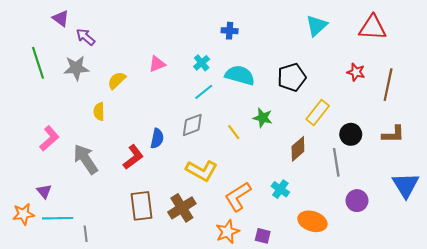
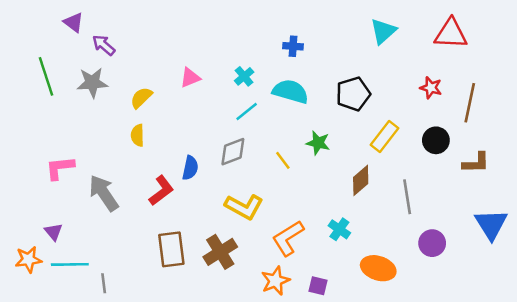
blue cross: (230, 31) -> (293, 46), moved
yellow semicircle: (99, 112) -> (138, 135), moved
black circle: (351, 134) -> (436, 140), moved
pink L-shape: (49, 138) -> (60, 168), turned -145

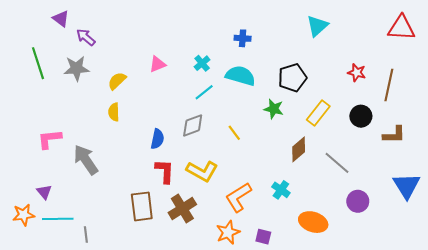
red triangle: (451, 34) -> (401, 28), moved
green star: (318, 143) -> (274, 109), moved
red L-shape: (161, 190) -> (165, 171), moved, turned -50
gray line: (407, 197) -> (337, 163), turned -40

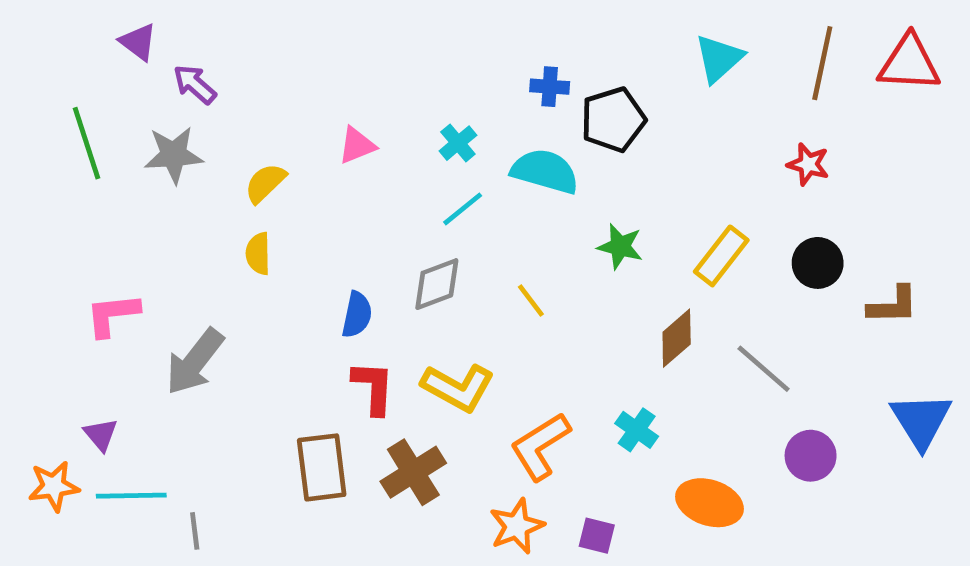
black pentagon: (292, 78) -> (613, 120), moved
brown line: (389, 85) -> (822, 63), moved
gray arrow: (86, 160) -> (195, 362), turned -108

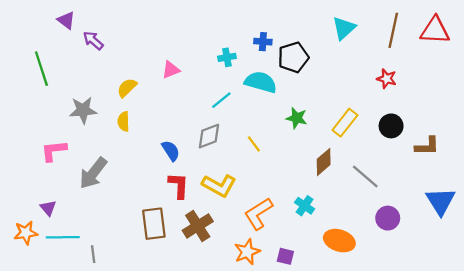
cyan cross: (458, 143) -> (227, 57), moved, turned 30
gray star: (174, 155) -> (83, 110), moved
blue semicircle: (357, 315) -> (171, 151), turned -45

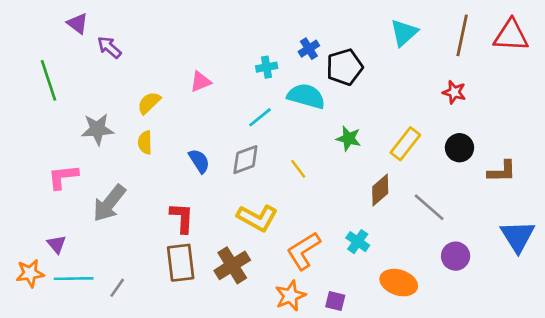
blue cross: (263, 42) -> (309, 49), turned -36
blue semicircle: (171, 151) -> (199, 161), moved
red L-shape: (179, 185) -> (182, 218), moved
gray line: (93, 254) -> (117, 288), moved, turned 42

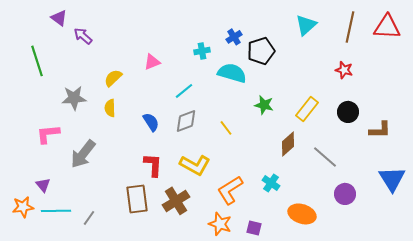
cyan line: (260, 117) -> (184, 91), moved
red L-shape: (182, 218) -> (153, 165), moved
orange star: (290, 296) -> (220, 224), turned -30

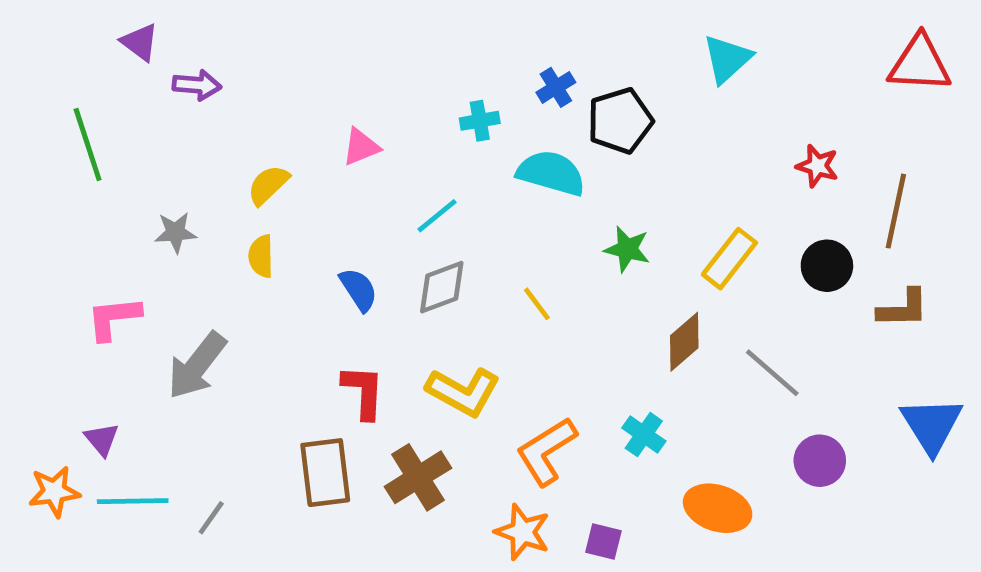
brown line: (350, 27) -> (896, 211), moved
purple arrow: (83, 36) -> (197, 85), turned 144
gray star: (74, 98) -> (175, 232), size x0.7

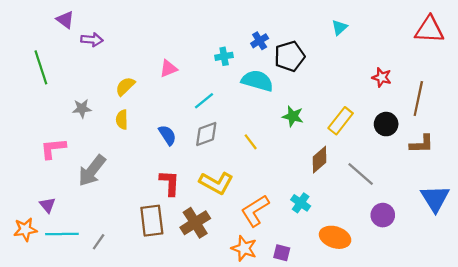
cyan triangle: (727, 59) -> (339, 27), size x0.7

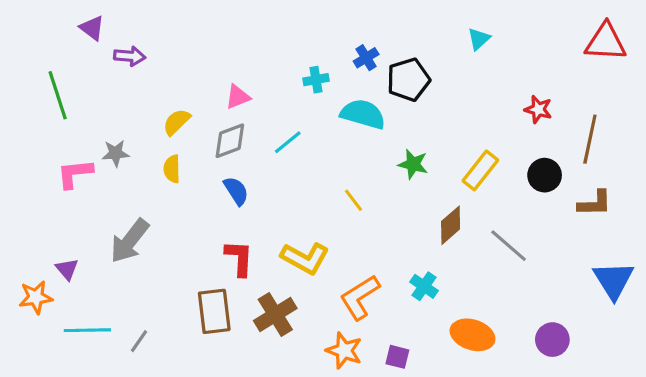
gray diamond: (206, 134) -> (230, 141), moved
pink L-shape: (53, 148) -> (75, 174), moved
purple triangle: (47, 205) -> (67, 269), moved
purple circle: (383, 215) -> (552, 340), moved
orange star: (25, 229) -> (36, 297), moved

